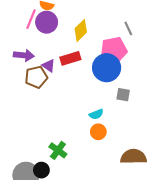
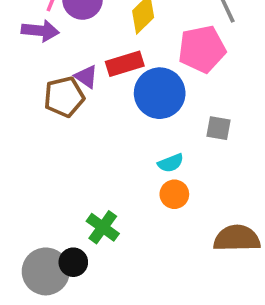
purple arrow: (24, 55) -> (40, 31), moved
blue circle: (107, 68) -> (160, 93), moved

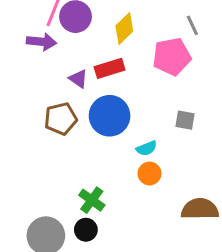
blue circle: (160, 93) -> (110, 116), moved
brown pentagon: (64, 97) -> (61, 119), moved
black circle: (73, 262) -> (86, 230), moved

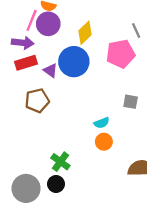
red rectangle: (110, 68) -> (26, 63), moved
blue circle: (110, 116) -> (74, 62), moved

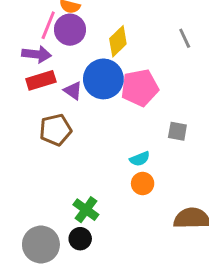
pink pentagon: (121, 54) -> (140, 88), moved

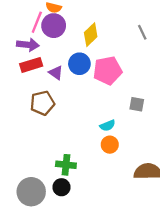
blue circle: (103, 79) -> (79, 64), size x0.7
green cross: (86, 210) -> (66, 165), turned -30

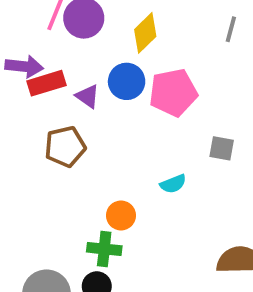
gray line: (142, 32) -> (231, 29), turned 40
purple arrow: (28, 45) -> (24, 66), moved
orange circle: (110, 145) -> (121, 215), moved

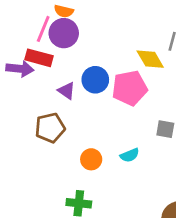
yellow diamond: (145, 33) -> (150, 59), moved, turned -76
red rectangle: (46, 83) -> (39, 58), moved, turned 32
orange circle: (121, 215) -> (91, 159), moved

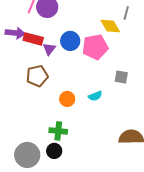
red rectangle: (39, 58) -> (33, 39), moved
purple triangle: (66, 91) -> (49, 49), turned 32

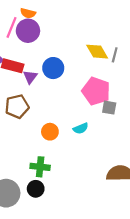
gray line: (126, 13) -> (115, 55), moved
pink pentagon: (95, 47) -> (96, 91), moved, turned 30

